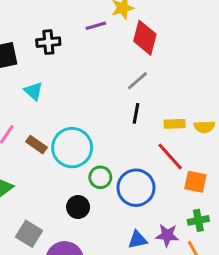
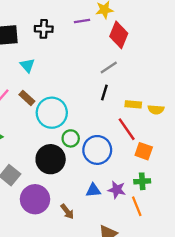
brown rectangle: (36, 145) -> (27, 98), moved
black circle: (78, 207) -> (51, 159), size x1.6

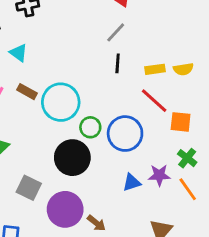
green cross: (142, 181) -> (187, 158), turned -35
brown arrow: (67, 211) -> (96, 223), moved

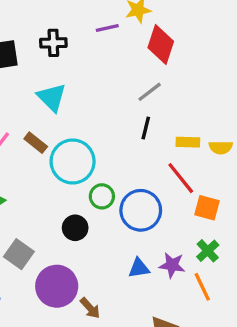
cyan triangle: (19, 53) -> (52, 97), moved, size x1.4
black circle: (72, 158) -> (75, 228), size x0.6

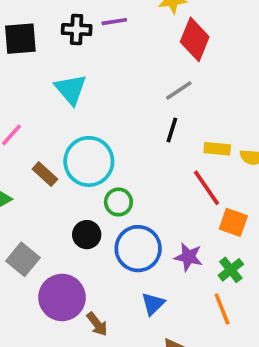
purple line: (107, 28) -> (114, 22), moved
brown rectangle: (36, 143) -> (45, 174), moved
blue circle: (141, 210) -> (138, 249), moved
purple star: (172, 265) -> (188, 257), moved
blue triangle: (139, 268) -> (153, 304), moved, turned -40

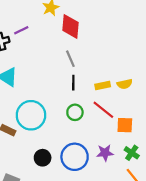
gray line: (179, 91) -> (70, 59), turned -63
green circle: (118, 202) -> (75, 112), moved

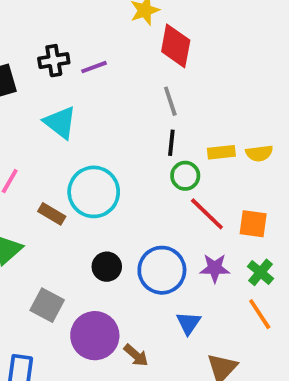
purple line: (21, 30) -> (94, 67), moved
red line: (103, 110) -> (207, 214), moved
green circle: (75, 112) -> (185, 176), moved

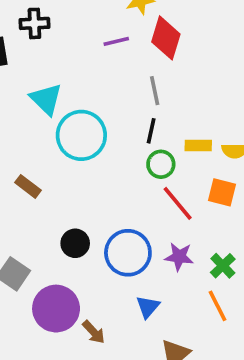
black cross: (54, 61) -> (34, 23), moved
purple line: (94, 67) -> (116, 41), moved
cyan circle: (94, 192) -> (81, 135), moved
orange square: (253, 224) -> (222, 192), moved

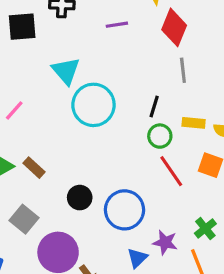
purple line: (116, 41) -> (117, 25), moved
gray line: (155, 91) -> (183, 70), moved
brown rectangle: (28, 186) -> (34, 168), moved
purple star: (179, 257) -> (165, 242), moved

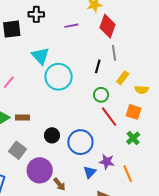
black line: (154, 106) -> (98, 66), moved
yellow rectangle: (194, 123) -> (123, 78), moved, turned -56
brown rectangle: (34, 168) -> (23, 118), turned -40
green cross: (205, 229) -> (133, 138), moved

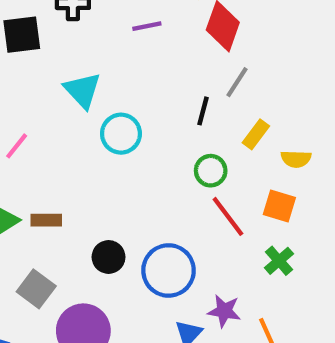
gray line: (114, 53) -> (237, 82), turned 42
cyan circle: (59, 77) -> (121, 134), size x0.7

